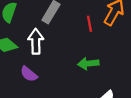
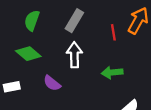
white arrow: (36, 41) -> (74, 55), moved

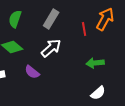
white arrow: (74, 55) -> (51, 48), turned 50
green arrow: (112, 73) -> (95, 63), moved

